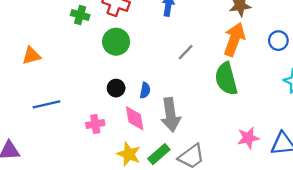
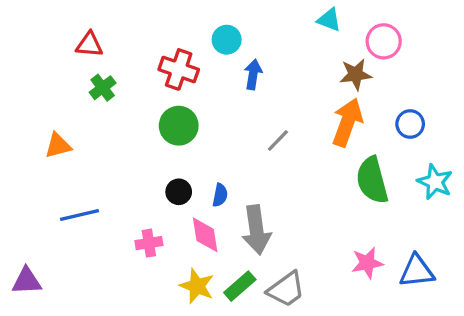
green cross: (80, 15) -> (103, 88), moved, turned 36
green semicircle: (226, 79) -> (372, 180), moved

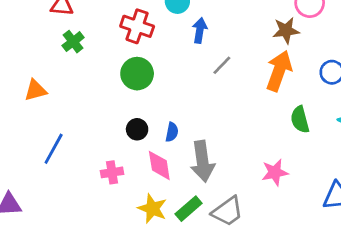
gray line: (278, 141) -> (222, 65), moved
green semicircle: (372, 180) -> (300, 120), size x0.7
blue line: (79, 215) -> (54, 149), turned -48
pink star: (367, 263) -> (275, 172), moved

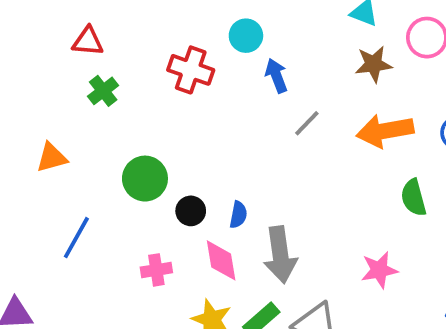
blue arrow: (200, 30) -> (276, 76), turned -30
brown star: (286, 30) -> (374, 64), moved
orange arrow: (279, 71) -> (385, 131), turned -120
green circle: (137, 74) -> (145, 179), moved

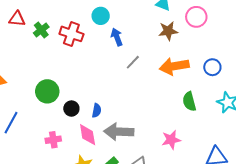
green cross: (103, 91) -> (41, 30), moved
gray arrow: (280, 255) -> (119, 132), turned 100

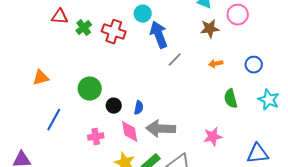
blue arrow: (117, 37) -> (159, 35), size x1.5
orange arrow: (174, 66) -> (216, 64), size x0.5

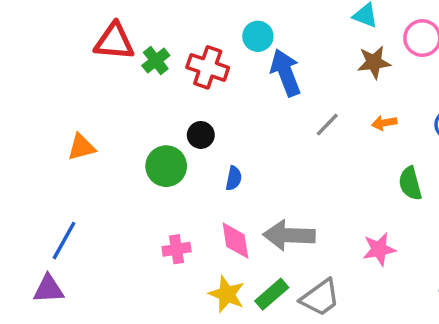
red triangle: (60, 17) -> (114, 41), size x1.4
gray line: (175, 60) -> (327, 125), moved
black circle: (114, 106) -> (201, 135), moved
blue semicircle: (139, 108) -> (234, 178), moved
blue line: (54, 120) -> (64, 241), moved

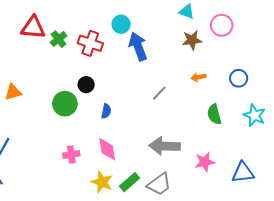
gray line: (327, 125) -> (159, 93), moved
gray arrow: (289, 235) -> (164, 146), moved
pink star: (379, 249) -> (205, 162), moved

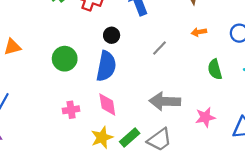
black circle: (86, 85) -> (112, 35), moved
blue semicircle: (106, 111) -> (106, 66), size x2.0
yellow star: (102, 182) -> (102, 138), turned 30

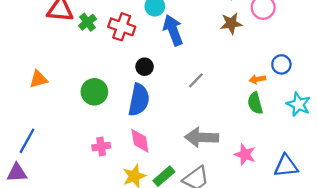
orange arrow: (199, 32) -> (257, 79), moved
pink star: (205, 117) -> (245, 154), turned 30

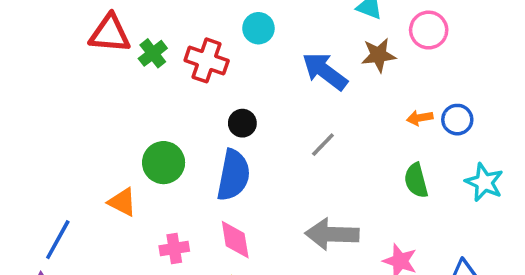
blue arrow: (173, 30) -> (325, 71), moved, turned -32
orange triangle: (38, 79) -> (122, 202), moved, turned 42
orange arrow: (257, 79) -> (420, 118), moved

